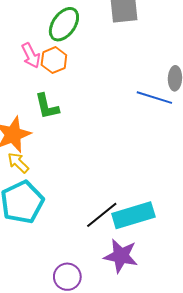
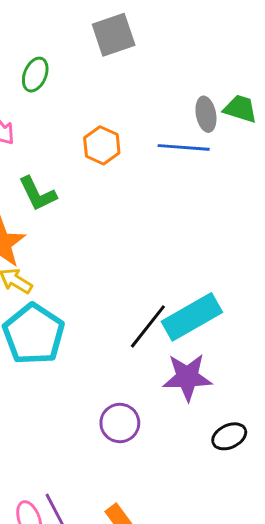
green ellipse: (64, 24) -> (35, 75), size x0.7
orange hexagon: (54, 60) -> (102, 145), moved

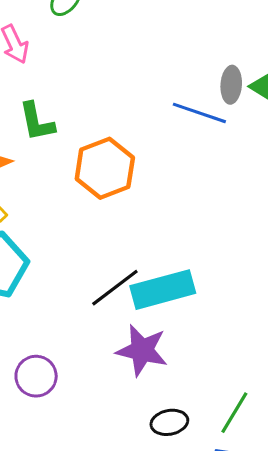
orange hexagon: (102, 145) -> (105, 168), moved, size x1.5
purple circle: (120, 423) -> (36, 376), moved

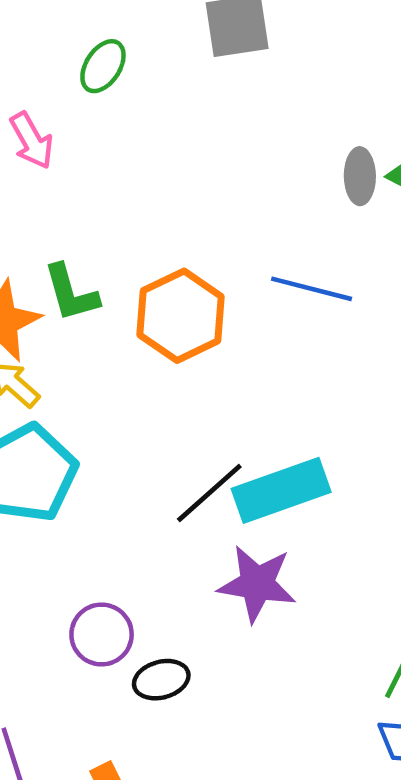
blue line: (199, 113) -> (312, 289), moved
green L-shape: (37, 122) -> (71, 293), moved
black ellipse: (169, 422) -> (161, 680), moved

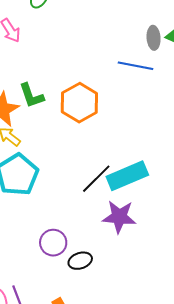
blue line: (312, 289) -> (135, 66), moved

